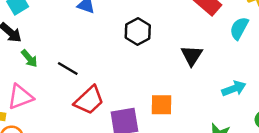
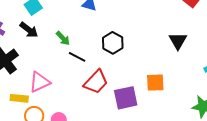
black hexagon: (138, 32) -> (113, 43), moved
green arrow: (29, 58) -> (63, 38), moved

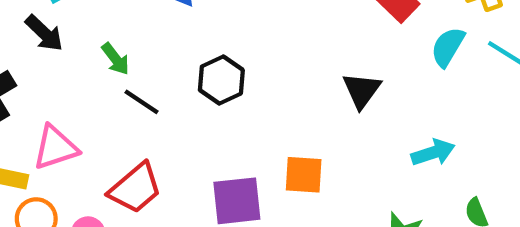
red trapezoid: (96, 82) -> (135, 188), moved

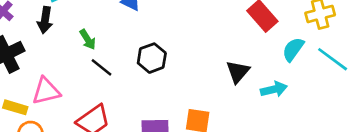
black arrow: (44, 33) -> (45, 20), turned 50
cyan arrow: (433, 153) -> (274, 89), moved

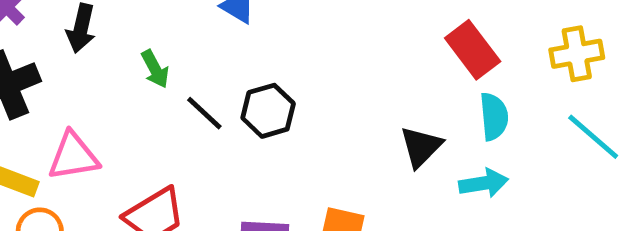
cyan semicircle: (293, 49) -> (494, 117), moved, turned 135
black line: (101, 67) -> (204, 113), moved

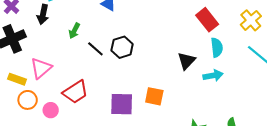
yellow cross: (577, 54) -> (251, 20), turned -30
green arrow: (155, 69) -> (74, 31), turned 56
pink triangle: (73, 156) -> (41, 68), turned -30

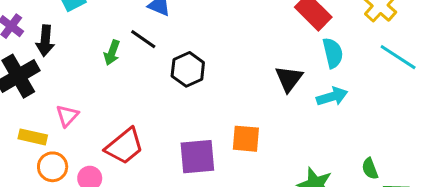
black arrow: (43, 14) -> (45, 41), moved
black line: (95, 49) -> (143, 39), moved
pink triangle: (41, 68) -> (67, 116), size x0.7

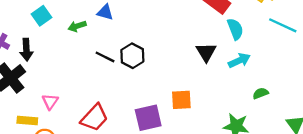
black line: (143, 39) -> (105, 57), moved
green arrow: (112, 53) -> (77, 26), moved, turned 60
green semicircle: (370, 169) -> (261, 93), moved, turned 98

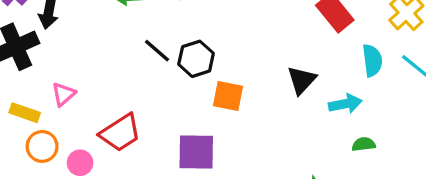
cyan semicircle: (235, 29) -> (372, 60), moved
green semicircle: (261, 93) -> (364, 144), moved
orange square: (181, 100) -> (228, 96), moved

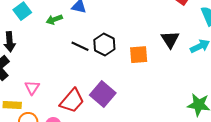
orange square: (228, 96) -> (139, 55), moved
purple square: (196, 152) -> (103, 94), moved, turned -35

